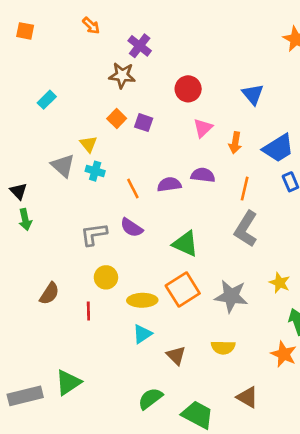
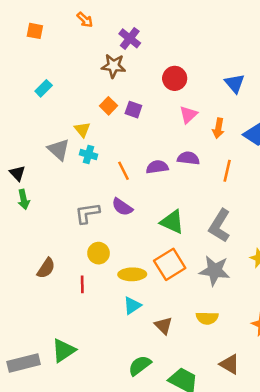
orange square: (25, 31) -> (35, 31), moved
gray L-shape: (246, 229) -> (220, 226), moved

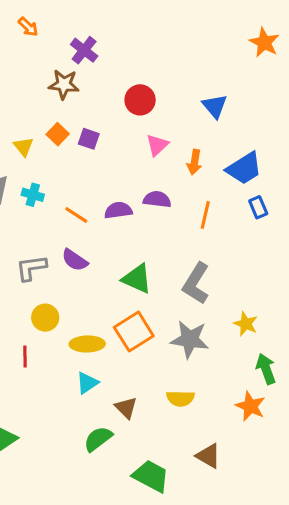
yellow triangle: (82, 130) -> (23, 147), moved
orange line: (123, 171) -> (76, 215), turned -30
green semicircle: (140, 365) -> (98, 439), moved

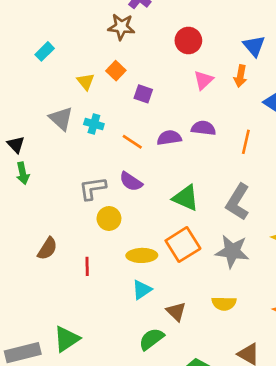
purple square: (89, 139) -> (143, 94), moved
orange arrow: (194, 162) -> (240, 76), moved
yellow circle: (45, 318) -> (109, 218), moved

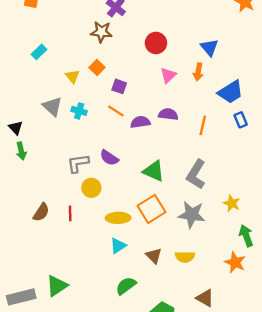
orange line: (132, 142) -> (116, 111), moved
red line: (87, 266) -> (70, 213), moved
brown triangle: (176, 312) -> (154, 256), moved

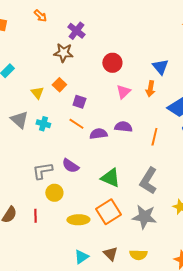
cyan triangle: (118, 246) -> (81, 257), moved

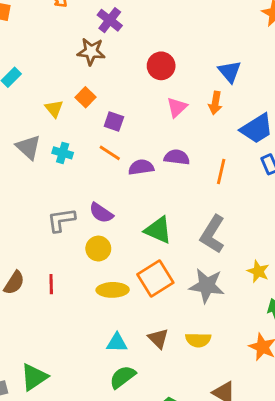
yellow circle: (54, 193) -> (98, 249), moved
cyan triangle: (81, 257) -> (117, 343), turned 35

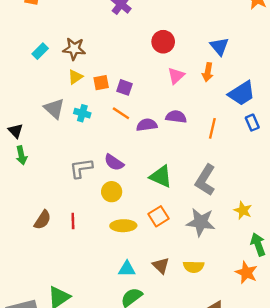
brown star: (91, 52) -> (74, 49), moved
orange square: (85, 97) -> (101, 83), moved, turned 35
yellow triangle: (54, 109) -> (75, 77), turned 35
orange square: (155, 278) -> (158, 216), size x0.7

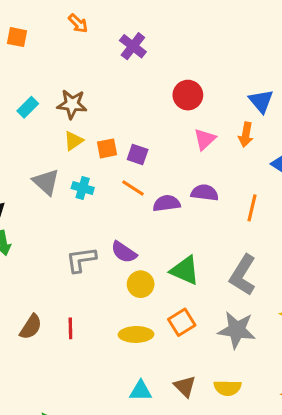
yellow circle: (112, 192) -> (141, 284), moved

